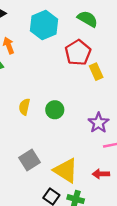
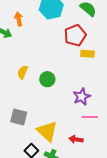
yellow rectangle: (96, 72) -> (87, 54), turned -72
gray square: (29, 160) -> (19, 117), turned 36

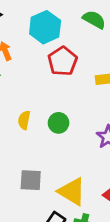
red pentagon: (75, 35) -> (63, 61), moved

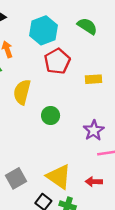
yellow semicircle: (24, 120) -> (22, 92), moved, size x1.5
gray square: (31, 180) -> (16, 178), moved, turned -36

